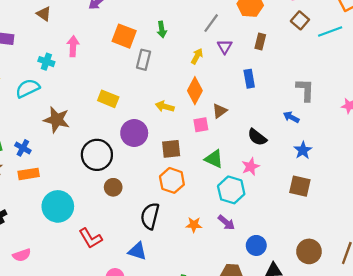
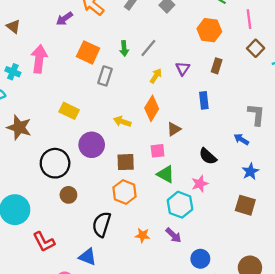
gray line: (211, 23) -> (148, 48), moved
pink arrow: (73, 46) -> (39, 59), size x1.4
pink square: (201, 125) -> (158, 151), moved

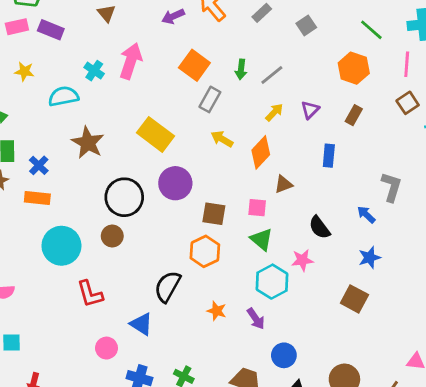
yellow rectangle: (69, 111) -> (155, 134), size x1.4
yellow arrow: (122, 122) -> (222, 139), moved
brown circle: (68, 195) -> (112, 236), moved

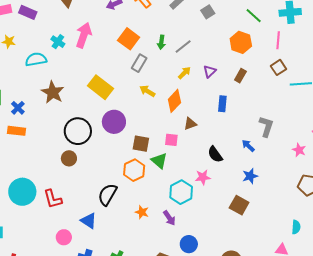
green triangle: (261, 239) -> (159, 161), moved
cyan circle: (61, 246) -> (22, 192), moved

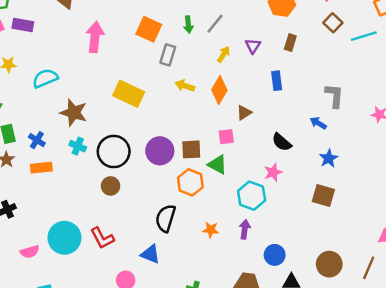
cyan cross: (58, 42) -> (78, 146), moved
purple circle: (114, 122) -> (160, 151), moved
purple arrow: (169, 218) -> (245, 229), turned -126

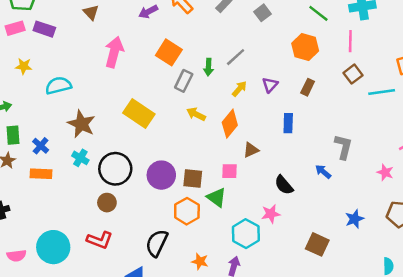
green arrow: (188, 24) -> (208, 67), moved
blue star: (329, 158) -> (355, 219), moved
red L-shape: (102, 238) -> (100, 240), moved, turned -50

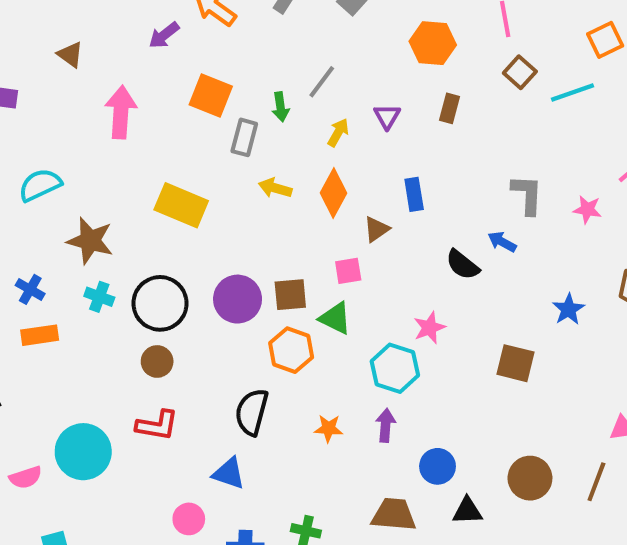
blue rectangle: (288, 123) -> (414, 194), moved
pink star: (385, 172) -> (587, 209), moved
black semicircle: (284, 185) -> (462, 265), moved

